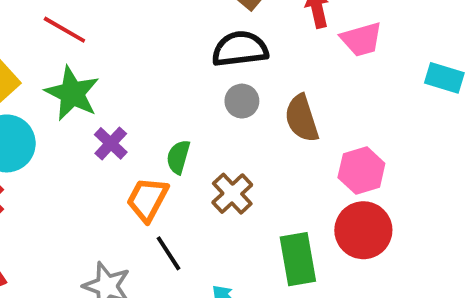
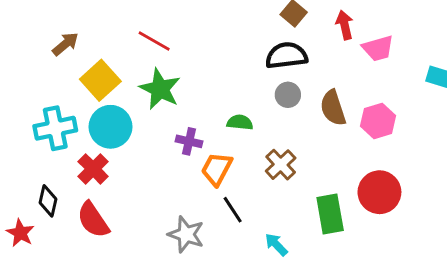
purple cross: (111, 143) -> (189, 141), moved, turned -30
green semicircle: (178, 157) -> (240, 122), moved, turned 80
pink hexagon: (361, 170) -> (378, 121), moved

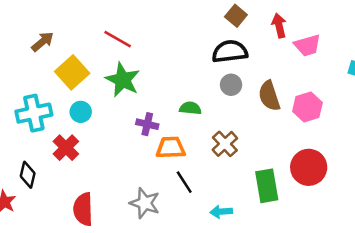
cyan circle: (111, 127) -> (81, 112), size x0.6
orange trapezoid: (217, 169) -> (171, 148), turned 60
red semicircle: (93, 220) -> (83, 209), moved, turned 32
cyan arrow: (276, 245) -> (221, 212), turned -50

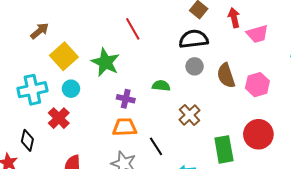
red line: (118, 39) -> (133, 29), moved, turned 30
orange trapezoid: (171, 148) -> (125, 127), moved

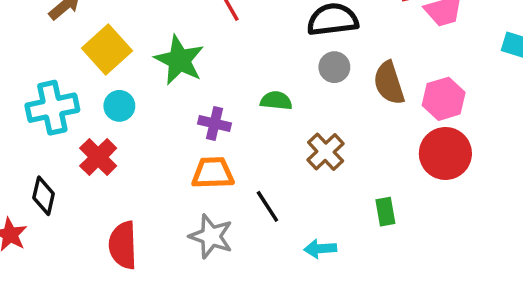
red circle: (258, 134) -> (445, 153), moved
green rectangle: (224, 149) -> (385, 212), size x0.6

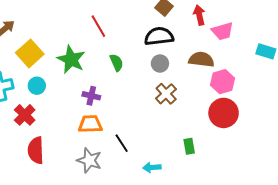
brown semicircle: (389, 83) -> (201, 59), moved, turned 115
green semicircle: (276, 101) -> (117, 62), moved, turned 60
brown cross: (326, 152) -> (166, 94), moved
red semicircle: (123, 245) -> (36, 150), moved

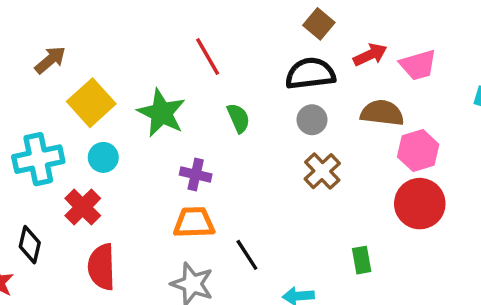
red arrow: (199, 15) -> (370, 55), moved, turned 78

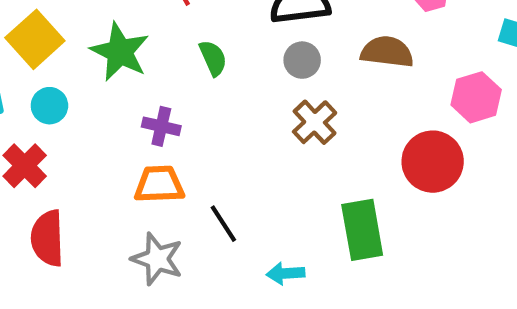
pink hexagon: (418, 151) -> (476, 97), moved
green rectangle: (362, 260) -> (362, 230), size x1.8

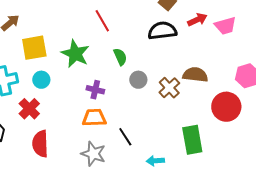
yellow square: (35, 39) -> (34, 48), turned 32
brown semicircle: (387, 52) -> (195, 75), moved
gray circle: (302, 60) -> (138, 80), moved

